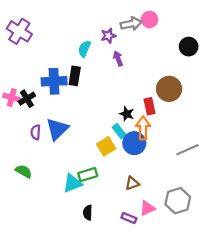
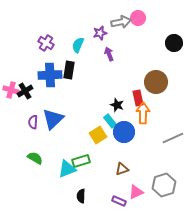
purple cross: (19, 31) -> (46, 43), moved, size x0.7
orange arrow: (143, 128) -> (143, 113), moved
green semicircle: (24, 171) -> (35, 158), moved

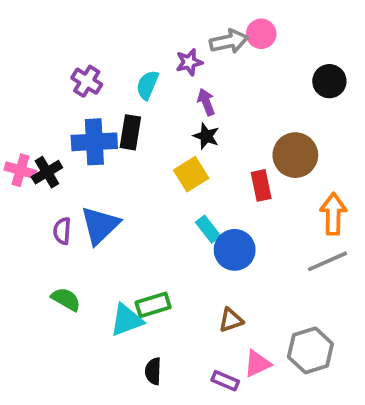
black star: (117, 105) -> (206, 136), moved
orange arrow: (143, 113) -> (333, 214), moved
yellow square: (98, 135) -> (191, 174), moved

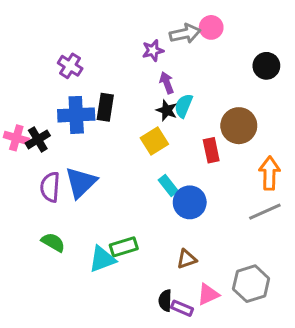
cyan semicircle: (147, 85) -> (184, 106), moved
purple semicircle: (62, 231) -> (50, 187), size x1.4
black semicircle: (153, 371) -> (165, 301), moved

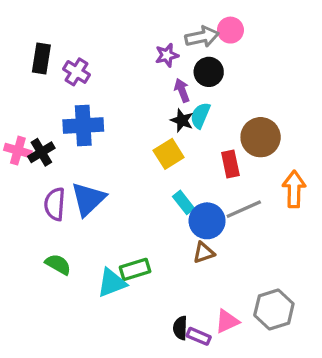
black circle: (266, 66) -> (209, 72), moved
black rectangle: (105, 107) -> (41, 59), moved
gray line: (265, 212) -> (244, 209), moved
brown triangle: (187, 259) -> (204, 253), moved

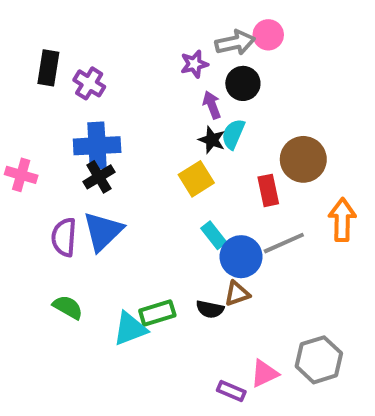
black cross: (41, 152) -> (99, 177), moved
black semicircle: (180, 328) -> (210, 309), moved, turned -80

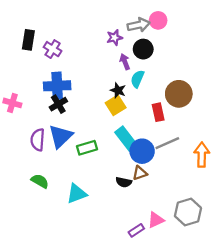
black star: (212, 140) -> (118, 90), moved
orange arrow: (342, 220) -> (202, 155), moved
cyan rectangle: (214, 235) -> (126, 139), size x1.5
green rectangle: (157, 313) -> (87, 148), moved
purple rectangle: (231, 391) -> (136, 230), turned -56

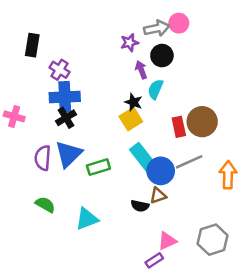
purple cross: (53, 49) -> (60, 70), moved
brown circle: (179, 94) -> (202, 122), moved
pink triangle: (156, 220) -> (167, 241), moved

